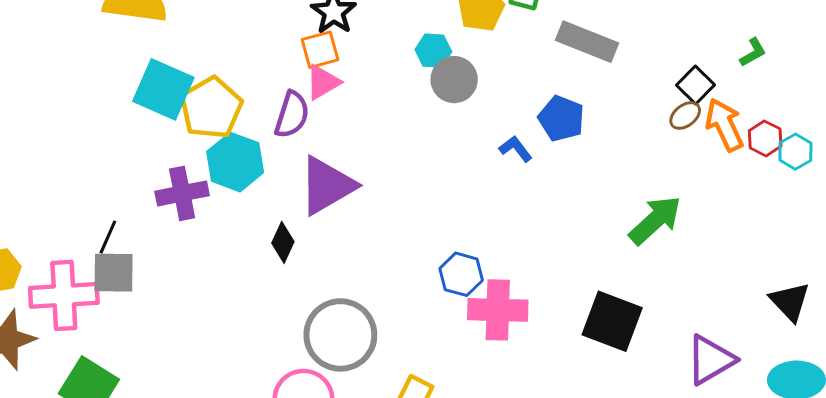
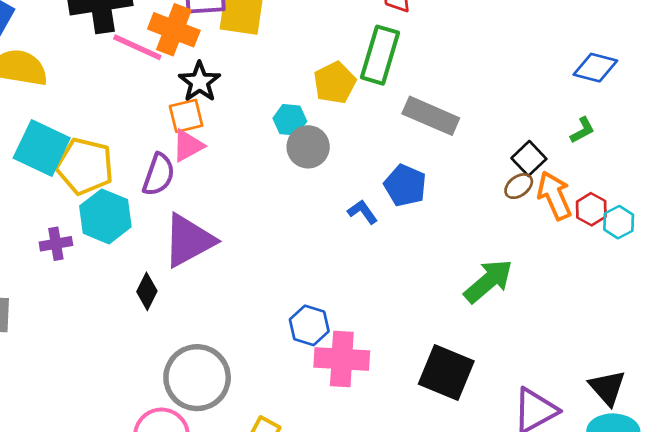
yellow pentagon: (211, 108) -> (85, 166), turned -30
purple cross: (182, 193) -> (56, 244), size x0.7
black triangle: (790, 302) -> (607, 388), moved

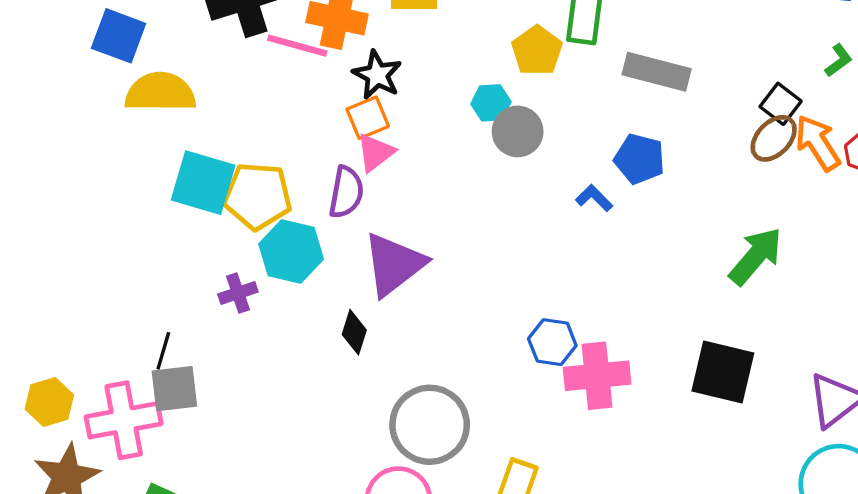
brown ellipse: (519, 186) -> (774, 138), size x1.4

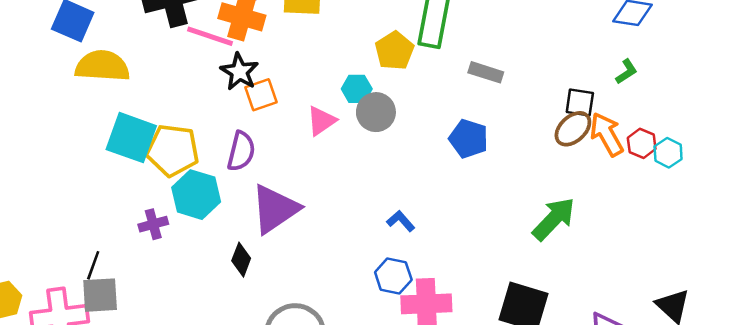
gray rectangle: (657, 72) -> (486, 72), size x0.7
black star: (377, 75) -> (239, 72), moved
black square: (781, 104) -> (580, 102), turned -32
pink triangle: (375, 153) -> (321, 121), moved
blue L-shape: (594, 198) -> (401, 221), moved

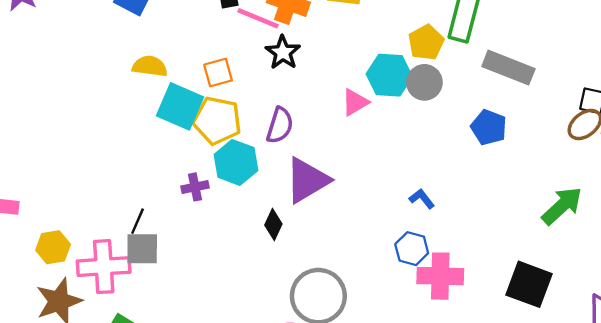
yellow semicircle: (102, 66) -> (150, 66), moved, size x0.7
gray rectangle: (486, 72) -> (508, 68), size x1.6
cyan hexagon: (357, 89) -> (389, 75), size x1.6
orange square: (261, 95) -> (218, 73), moved
gray circle: (376, 112) -> (424, 82), moved

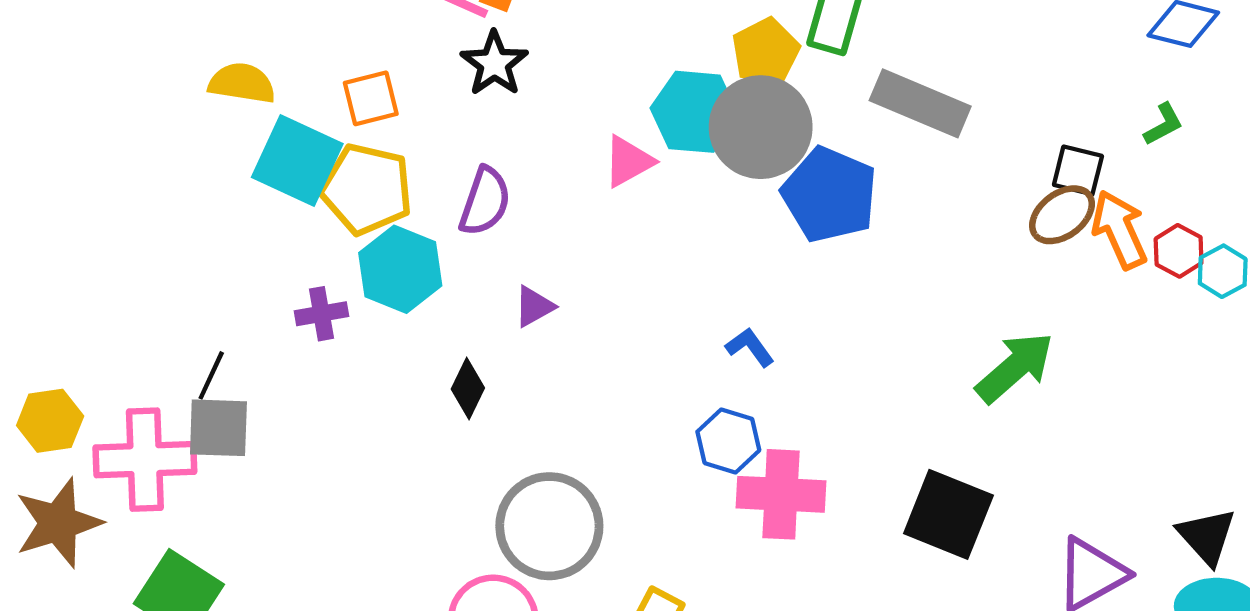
gray circle: (424, 82) -> (761, 127), size x1.5
blue pentagon: (489, 127) -> (830, 195), moved, size x1.4
purple triangle: (307, 180) -> (534, 307), size x0.5

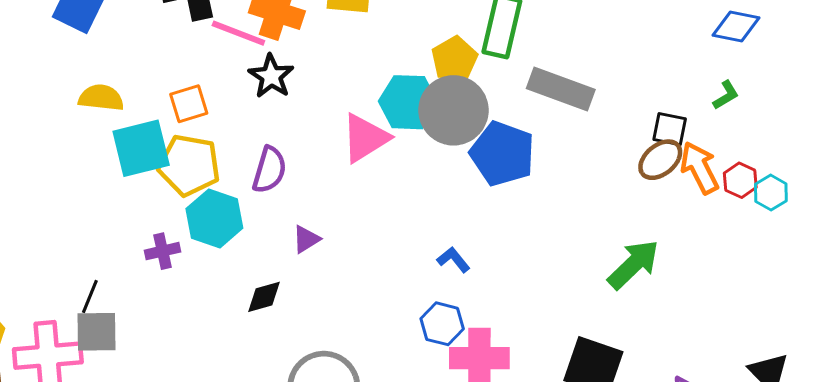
cyan square: (297, 160) -> (141, 148), turned -36
pink triangle: (628, 161) -> (365, 138), size x1.4
black diamond: (468, 389) -> (264, 297), turned 51

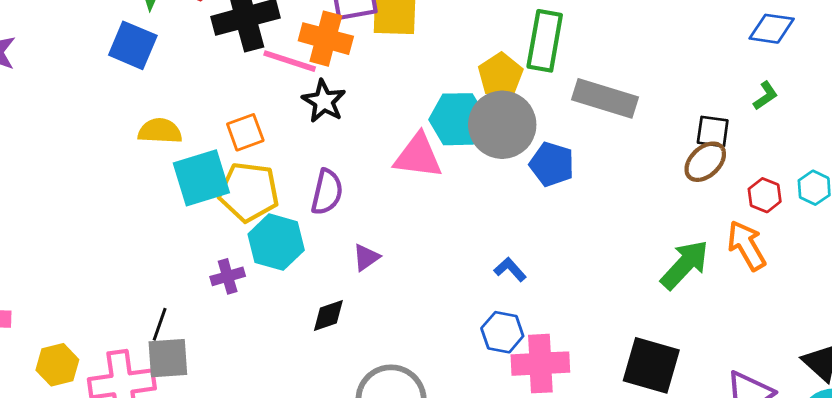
pink triangle: (365, 138) -> (418, 156), turned 42
blue pentagon: (502, 154) -> (552, 164), size x0.7
orange arrow: (700, 168) -> (747, 246), moved
red hexagon: (740, 180) -> (765, 195), moved

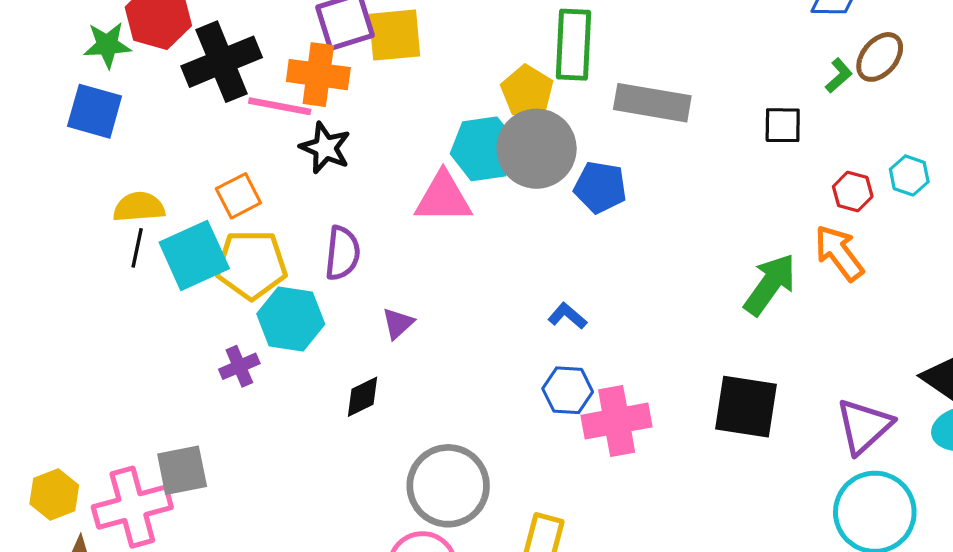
brown ellipse: (705, 162) -> (880, 57), moved
black line: (160, 324) -> (137, 248), moved

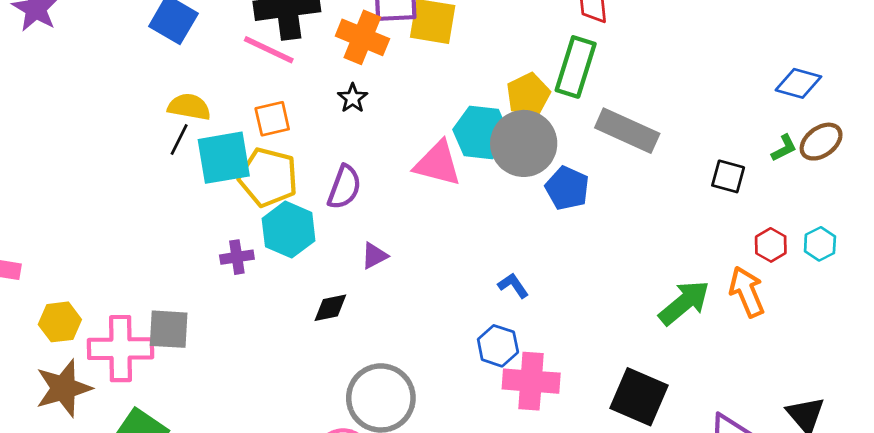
pink line: (280, 106) -> (269, 50), moved
black star: (325, 148) -> (353, 98), size x0.7

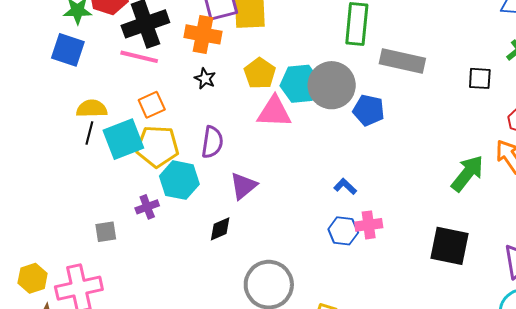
yellow pentagon: (528, 95) -> (260, 73), moved
purple triangle: (374, 256) -> (243, 186), size x1.4
gray square: (169, 329) -> (106, 232), moved, size x0.7
pink cross: (531, 381) -> (369, 225), moved, size x0.7

